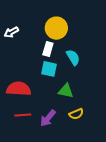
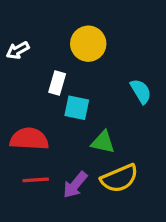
white rectangle: (48, 49) -> (57, 83), moved
cyan semicircle: (73, 57) -> (141, 91), moved
yellow semicircle: (76, 114) -> (119, 178), size x1.6

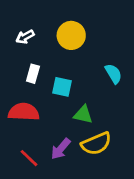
white arrow: (18, 50) -> (25, 37), moved
white rectangle: (57, 83) -> (33, 74), moved
red line: (36, 180) -> (29, 158), moved, turned 48

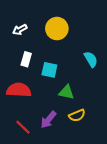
yellow semicircle: (96, 144) -> (77, 115), size x0.7

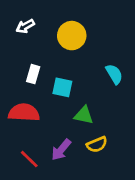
white arrow: (20, 30) -> (25, 26), moved

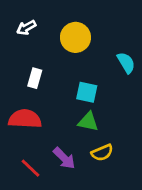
cyan semicircle: (114, 74) -> (126, 63), moved
cyan square: (62, 87) -> (87, 92), moved
purple arrow: (61, 150) -> (64, 158), turned -85

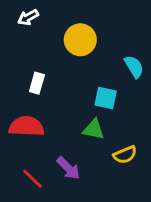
white arrow: (26, 28) -> (28, 17), moved
cyan square: (87, 92) -> (106, 98), moved
yellow semicircle: (102, 153) -> (125, 155), moved

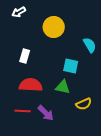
red semicircle: (27, 126) -> (31, 85), moved
red line: (32, 179) -> (23, 111), moved, turned -42

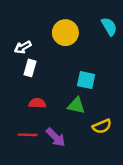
white arrow: (19, 12) -> (23, 47), moved
cyan semicircle: (90, 45) -> (109, 27), moved
red semicircle: (31, 85) -> (37, 103), size x0.6

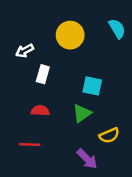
white rectangle: (30, 68) -> (43, 74), moved
green triangle: (76, 106) -> (82, 113), turned -48
purple arrow: (56, 137) -> (87, 159), moved

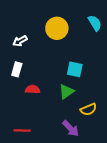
white rectangle: (43, 74) -> (17, 69), moved
red line: (30, 145) -> (22, 130), moved

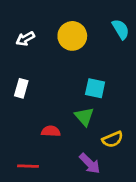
white arrow: (20, 41) -> (25, 39), moved
red semicircle: (33, 89) -> (51, 131), moved
green triangle: (66, 92) -> (84, 117), turned -35

